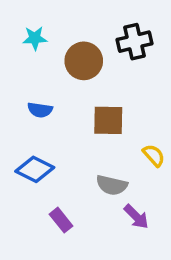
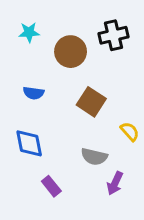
brown square: (108, 120) -> (91, 102), turned 32
blue diamond: (35, 169) -> (29, 143), turned 52
purple arrow: (136, 217) -> (115, 183), turned 70

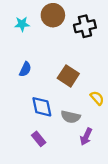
brown circle: (71, 52) -> (53, 15), moved
blue semicircle: (34, 93) -> (25, 69), turned -72
blue diamond: (29, 143) -> (42, 107), moved

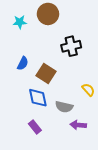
black cross: (85, 26) -> (71, 46), moved
brown square: (68, 76) -> (46, 73), moved
purple arrow: (86, 137) -> (78, 125), turned 70

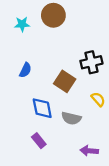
black cross: (71, 46) -> (91, 62), moved
brown square: (46, 73) -> (65, 81), moved
purple arrow: (78, 125) -> (89, 151), moved

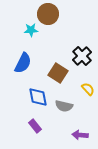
cyan star: (22, 24) -> (31, 30), moved
black cross: (91, 62) -> (82, 56), turned -30
blue semicircle: (25, 70) -> (23, 63), size x1.5

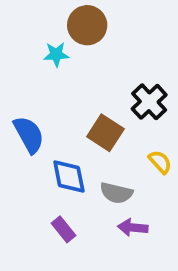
blue semicircle: (23, 63) -> (29, 135), moved, turned -55
purple arrow: (80, 135) -> (133, 228), moved

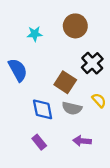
brown circle: (87, 25) -> (75, 26), moved
blue semicircle: (29, 135) -> (18, 70), moved
gray semicircle: (116, 193) -> (72, 108), moved

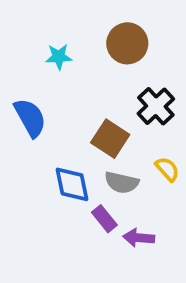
purple rectangle: (39, 142) -> (104, 219), moved

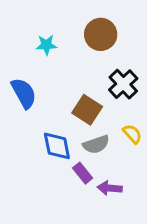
gray semicircle: (122, 182) -> (96, 144), turned -32

